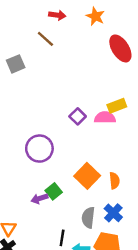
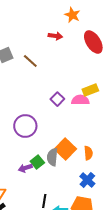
red arrow: (57, 15) -> (55, 36), moved
brown line: (45, 39) -> (30, 61), moved
gray semicircle: (88, 218) -> (52, 157), moved

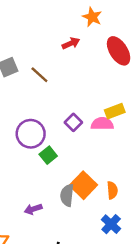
red arrow: (55, 36) -> (71, 43), turned -32
purple circle: (25, 126) -> (31, 134), moved
green square: (37, 162) -> (48, 155), moved

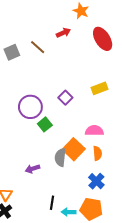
brown line: (39, 75) -> (38, 47), moved
pink semicircle: (102, 124) -> (94, 131), moved

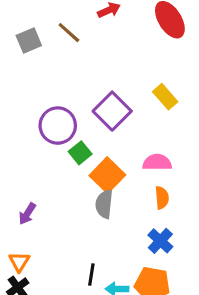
yellow rectangle: (99, 88) -> (165, 97), turned 70
purple square: (65, 98) -> (112, 111), size x1.6
orange square: (74, 149) -> (107, 175), moved
purple arrow: (32, 169) -> (27, 214), moved, turned -40

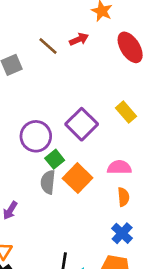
brown line: (69, 33) -> (48, 46), moved
gray semicircle: (104, 204) -> (48, 182), moved

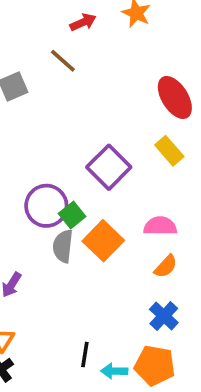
red arrow: (79, 39) -> (83, 22), moved
red ellipse: (130, 47) -> (175, 97), moved
purple circle: (36, 136) -> (46, 206), moved
orange semicircle: (123, 197) -> (166, 266), turned 48

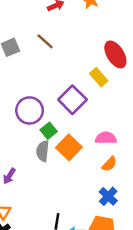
brown line: (63, 61) -> (45, 41), moved
yellow rectangle: (169, 151) -> (99, 77), moved
purple circle: (46, 206) -> (30, 110), moved

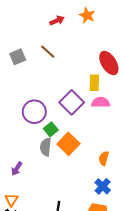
yellow rectangle: (99, 77) -> (94, 83), turned 42
pink semicircle: (106, 138) -> (101, 102), moved
orange semicircle: (109, 164) -> (104, 158), turned 152

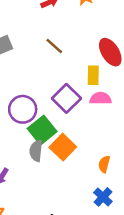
brown line: (48, 52) -> (54, 46), moved
green square: (51, 129) -> (42, 130), size x1.6

